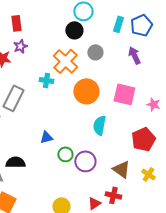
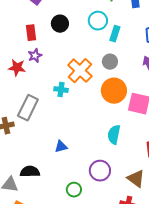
cyan rectangle: (118, 24) -> (115, 34), moved
black circle: (74, 30) -> (60, 24), moved
orange circle: (86, 91) -> (114, 91), moved
green circle: (65, 154) -> (74, 190), moved

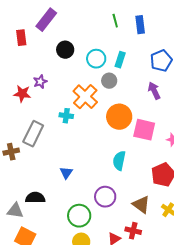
cyan circle: (98, 21) -> (96, 59), moved
red rectangle: (31, 33) -> (21, 38), moved
gray circle: (110, 62) -> (109, 81), moved
blue triangle: (61, 147) -> (66, 173), turned -40
green circle: (74, 190) -> (79, 216), size x1.5

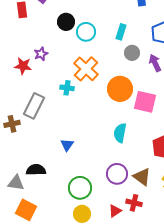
cyan circle: (96, 59) -> (86, 32), moved
gray circle: (109, 81) -> (132, 53), moved
purple circle: (105, 197) -> (117, 174), moved

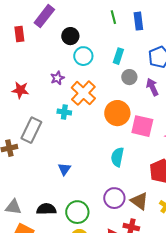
black circle: (66, 22) -> (70, 36), moved
purple star: (41, 54) -> (57, 78), moved
black semicircle: (36, 170) -> (46, 209), moved

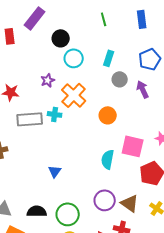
blue rectangle: (138, 21) -> (142, 19), moved
orange circle: (117, 113) -> (108, 115), size x0.7
pink square: (142, 126) -> (133, 146), moved
gray rectangle: (31, 130) -> (30, 119), moved, turned 60

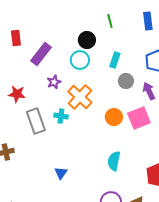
purple rectangle: (35, 18) -> (41, 54), moved
black circle: (61, 38) -> (87, 40), moved
gray rectangle: (30, 119) -> (36, 121), turned 75
pink square: (133, 146) -> (139, 118), moved, turned -35

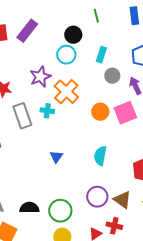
purple rectangle: (41, 54) -> (27, 31), moved
purple star: (54, 82) -> (40, 77), size x1.5
blue triangle: (61, 173) -> (56, 157), moved

